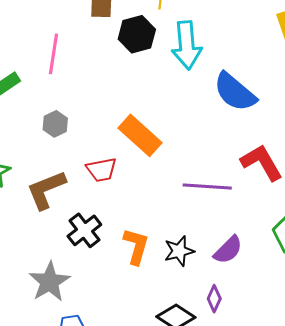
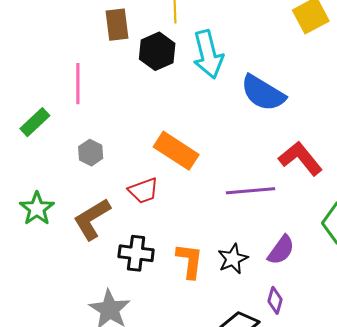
black cross: (84, 230) -> (136, 253), turned -36

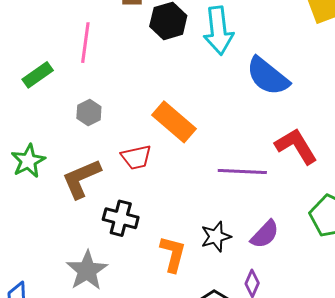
orange L-shape: (190, 261) -> (173, 254), moved

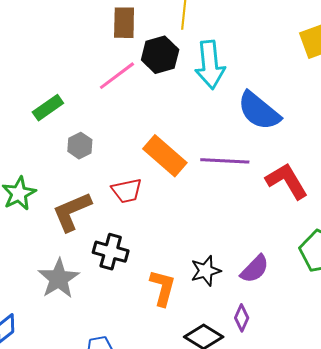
pink line: (85, 43) -> (117, 76), moved, turned 45
green rectangle: (38, 75) -> (48, 108), moved
purple line: (242, 171) -> (225, 161), moved
gray star: (87, 271) -> (59, 279), moved

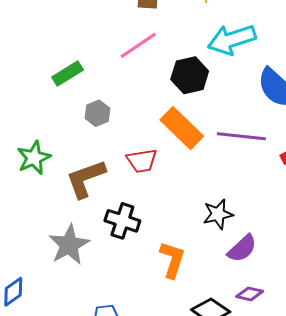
black hexagon: (160, 55) -> (190, 75), moved
cyan arrow: (210, 65) -> (232, 40), turned 75
purple semicircle: (255, 269) -> (242, 248), moved
black star: (206, 271) -> (218, 214), moved
purple diamond: (242, 318) -> (250, 294), turned 76

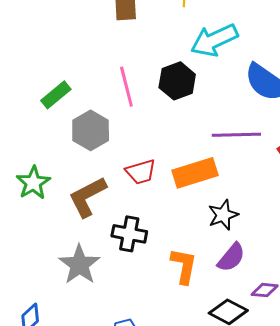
pink line: (138, 45) -> (126, 87), moved, turned -63
gray hexagon: (97, 113) -> (91, 130), size x1.5
orange rectangle: (182, 128) -> (195, 173), moved, turned -54
purple semicircle: (242, 248) -> (231, 257), moved

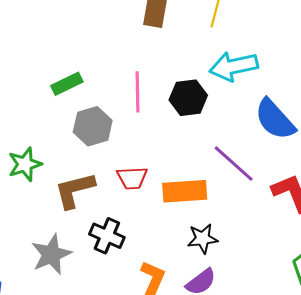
purple line: (236, 135) -> (234, 164), turned 30

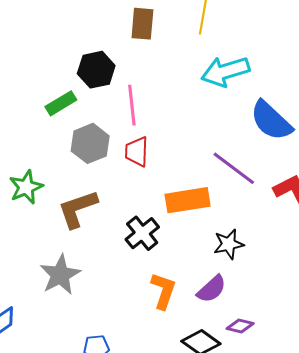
black hexagon: (188, 98) -> (96, 70), moved
red trapezoid: (132, 178) -> (137, 152), moved, turned 100
black cross: (107, 236) -> (142, 233), moved, turned 32
black star: (203, 239) -> (229, 244), moved

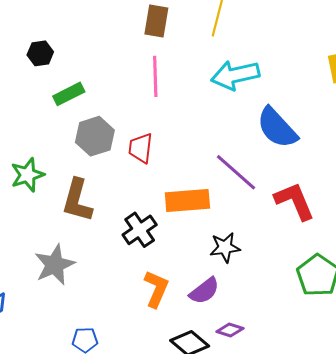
black hexagon: (96, 70) -> (40, 53), moved, size x0.7
pink line: (132, 105) -> (155, 76), moved
brown L-shape: (78, 209) -> (77, 200), turned -60

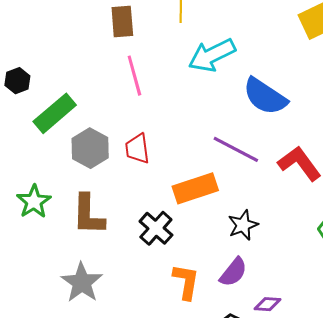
green rectangle: (69, 94) -> (55, 113), size x1.4

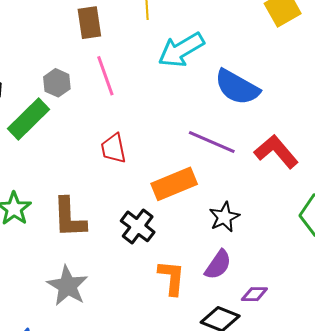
gray hexagon: (90, 148) -> (57, 83), moved, size x0.7

